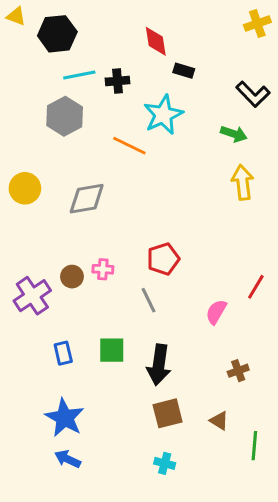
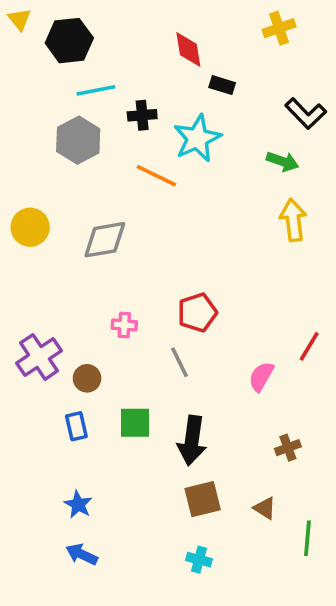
yellow triangle: (16, 16) -> (19, 19), turned 30
yellow cross: (257, 24) -> (279, 28), moved
black cross: (118, 81) -> (142, 115), moved
brown circle: (72, 277) -> (87, 378), moved
blue star: (65, 418) -> (78, 505), size x0.6

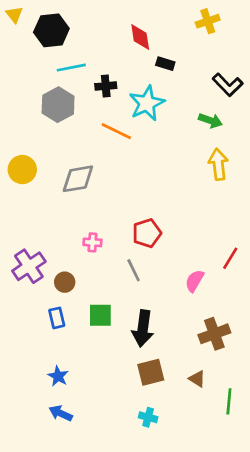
brown cross: (288, 448) -> (214, 334), size x1.6

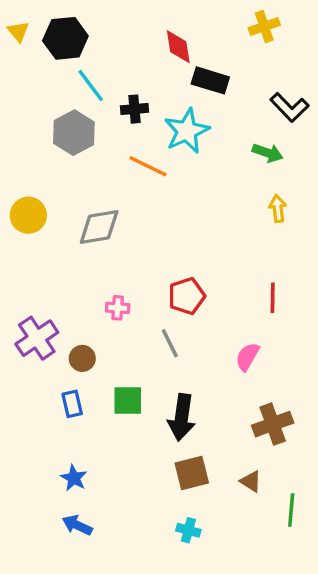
yellow triangle: (14, 15) -> (18, 32), moved
black rectangle: (165, 64) -> (210, 80), size x1.5
cyan line: (71, 68) -> (91, 85), turned 64
yellow arrow: (218, 164) -> (278, 208), size x0.7
red line: (230, 258) -> (273, 298), moved, turned -30

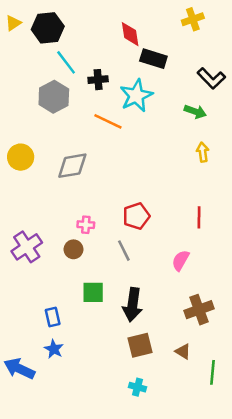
yellow triangle: (18, 32) -> (13, 23), turned 35
brown circle: (82, 358) -> (73, 249), moved
blue rectangle: (72, 404) -> (53, 317), moved
blue arrow: (77, 525) -> (19, 369), moved, size x1.4

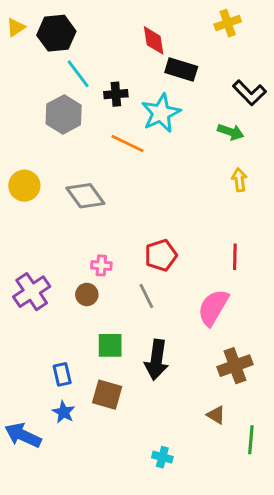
gray diamond: (72, 166) -> (85, 196), turned 64
pink semicircle: (181, 260) -> (213, 308), size x1.5
brown square: (140, 345) -> (107, 395), moved, turned 30

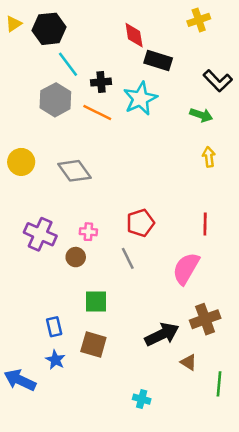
orange line: (127, 144) -> (97, 112), moved
purple cross: (32, 292) -> (40, 234), moved, turned -32
black arrow: (157, 360) -> (162, 334), moved, turned -124

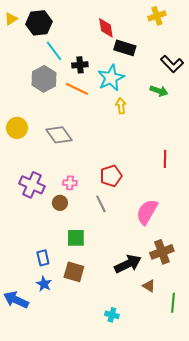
yellow arrow: (209, 157) -> (121, 106), moved
red line: (205, 224) -> (165, 159), moved

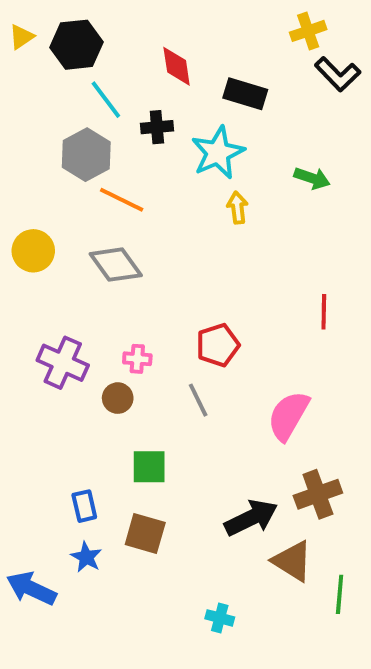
red diamond: (106, 28) -> (177, 66), moved
black L-shape: (172, 64) -> (338, 74), moved
orange line: (77, 89) -> (122, 200), moved
brown triangle: (149, 286) -> (292, 561), size x1.6

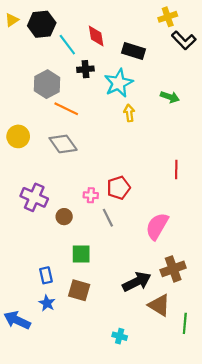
cyan line: (106, 100) -> (67, 45), moved
pink cross: (137, 359) -> (91, 195), moved

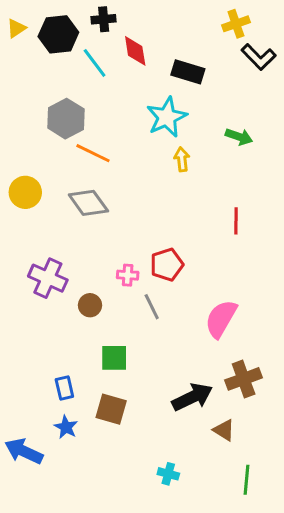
black cross: (85, 69) -> (104, 19), moved
red line: (176, 170) -> (236, 221), moved
brown triangle: (159, 305) -> (224, 430), size x0.7
green line: (185, 323) -> (247, 480), moved

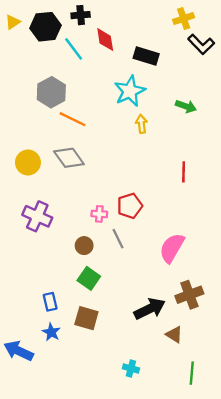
yellow circle: (25, 192) -> (28, 162), moved
brown circle: (90, 305) -> (84, 246), moved
green square: (114, 358) -> (89, 278), turned 35

